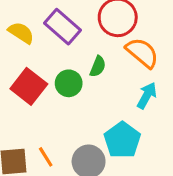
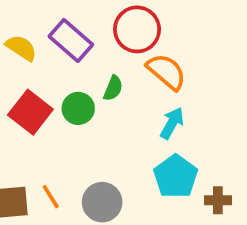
cyan pentagon: (122, 140) -> (176, 176), moved

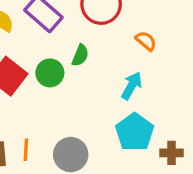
orange semicircle: (166, 72) -> (146, 41), moved, size x0.6
orange line: (51, 197) -> (26, 150), turned 35

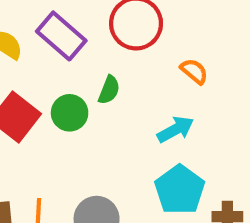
cyan arrow: (131, 86) -> (175, 129), turned 32

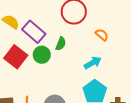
purple rectangle: (61, 36) -> (34, 32), moved

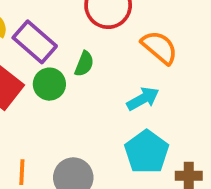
orange semicircle: (102, 35) -> (159, 47), size x1.5

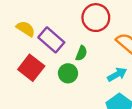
green circle: (49, 84) -> (68, 73), moved

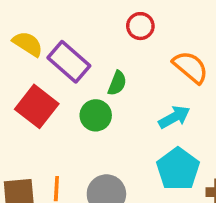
red circle: (96, 18) -> (140, 26), size x0.6

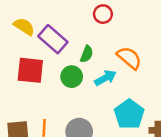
orange semicircle: (190, 67) -> (129, 58), moved
red square: (37, 106) -> (30, 70), turned -32
cyan arrow: (174, 117) -> (105, 78), moved

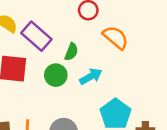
orange semicircle: (129, 58) -> (115, 37), moved

